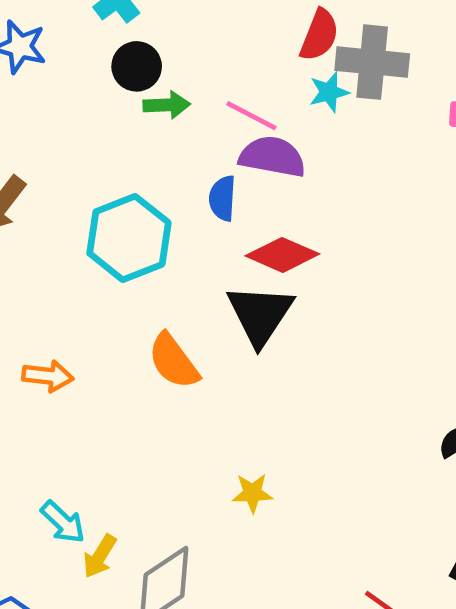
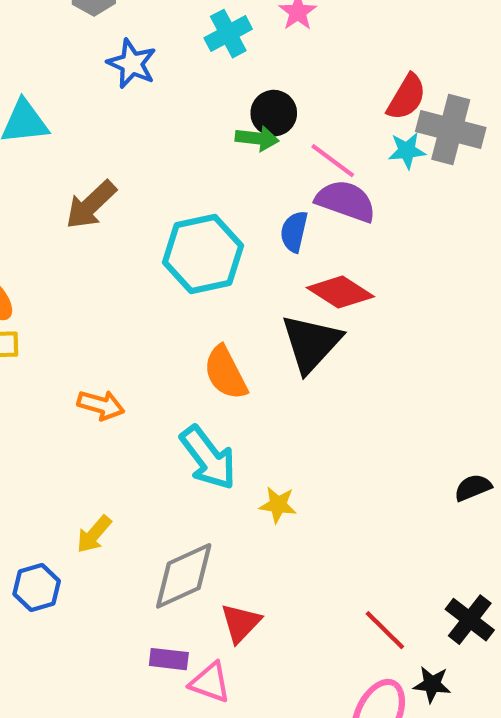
black circle: (137, 66) -> (274, 113), moved
orange arrow: (48, 376) -> (101, 405), moved
cyan arrow: (63, 522) -> (208, 458), moved, size x1.5
yellow arrow: (100, 556) -> (94, 534), moved

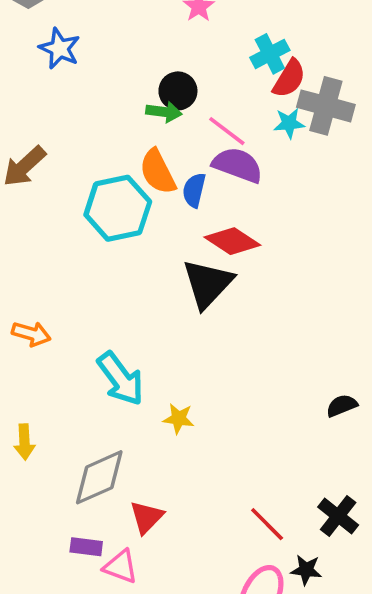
cyan cross: (228, 34) -> (270, 54), moved
orange semicircle: (225, 373) -> (158, 172), moved
yellow arrow: (94, 534) -> (24, 442), turned -44

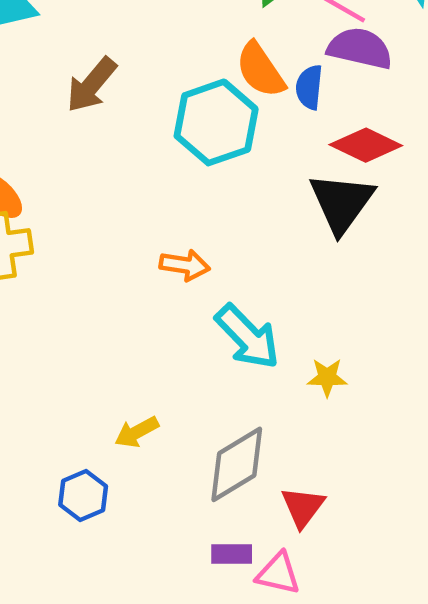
orange arrow: (31, 334) -> (185, 265), moved
yellow arrow: (24, 442) -> (137, 432), turned 72

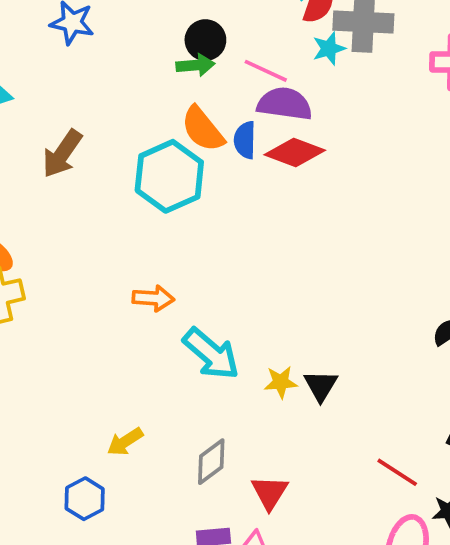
red diamond: (366, 145) -> (295, 152), moved
black triangle: (342, 203) -> (321, 386), moved, size x0.6
gray diamond: (237, 464) -> (211, 462), size x0.7

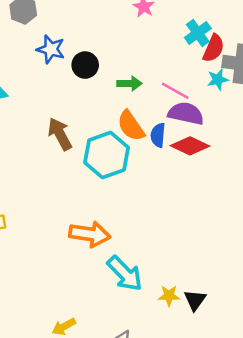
black circle: (205, 40) -> (85, 65), moved
brown arrow: (62, 154) -> (60, 134), moved, turned 112
orange arrow: (153, 298) -> (90, 234), size x1.5

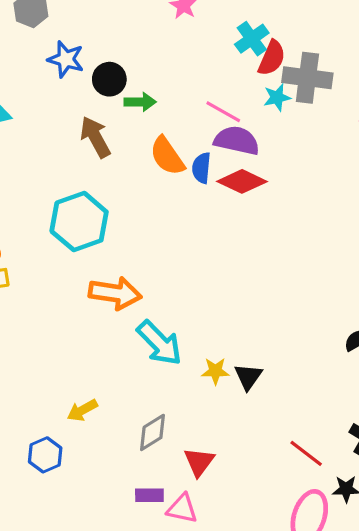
green arrow: (129, 84) -> (140, 102), moved
brown arrow: (60, 134) -> (95, 137), moved
cyan hexagon: (107, 155) -> (79, 222), moved

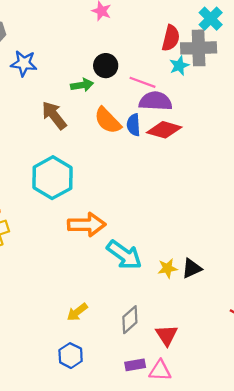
cyan cross: (252, 39) -> (211, 19), moved
black circle: (109, 79) -> (106, 66), moved
black triangle: (248, 377) -> (192, 268), turned 40
blue hexagon: (45, 455) -> (71, 356), moved

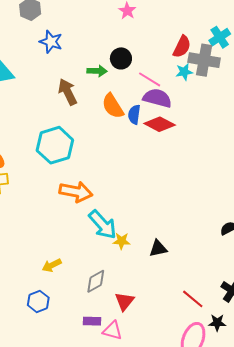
yellow star: (168, 268) -> (122, 241), moved

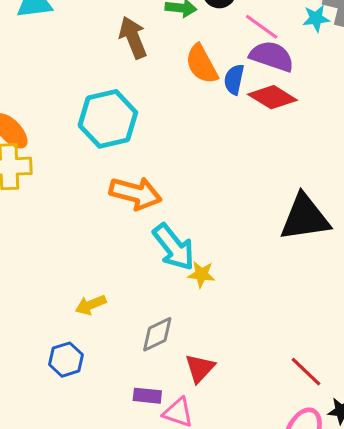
black triangle: (158, 248) -> (305, 218), moved, size x1.8

